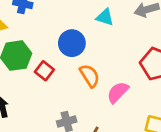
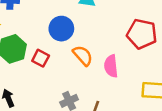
pink semicircle: (118, 92) -> (111, 66), turned -40

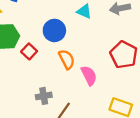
pink semicircle: (111, 66) -> (89, 75), turned 144

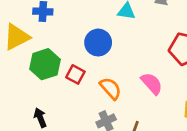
orange semicircle: (67, 59) -> (111, 88), moved

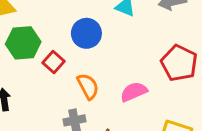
pink semicircle: (152, 83) -> (134, 92), turned -85

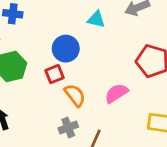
red square: (53, 62) -> (54, 74), moved, turned 36

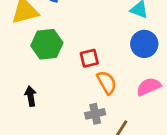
blue circle: (66, 49) -> (144, 44), moved

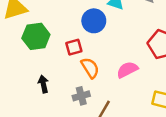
blue circle: (144, 44) -> (94, 21), moved
black arrow: (31, 96) -> (43, 84), moved

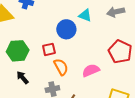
green hexagon: (36, 36) -> (18, 51), moved
black arrow: (43, 84) -> (23, 78), turned -32

